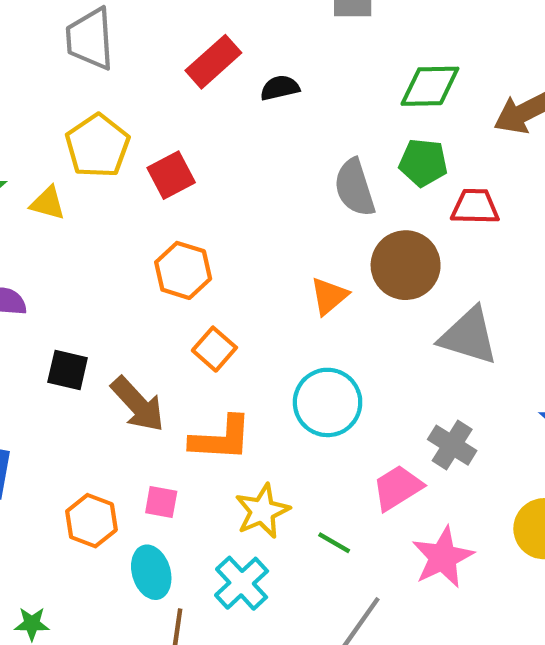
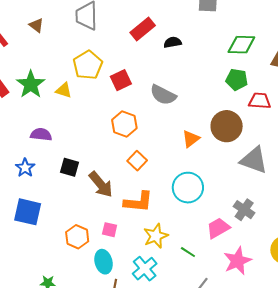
gray semicircle: (355, 188) -> (163, 95), moved, turned -48

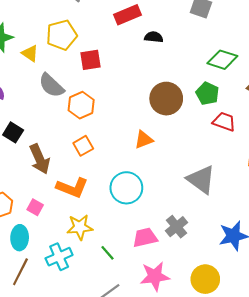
gray semicircle: (163, 95) -> (51, 85), moved
brown circle: (227, 126) -> (166, 99), moved

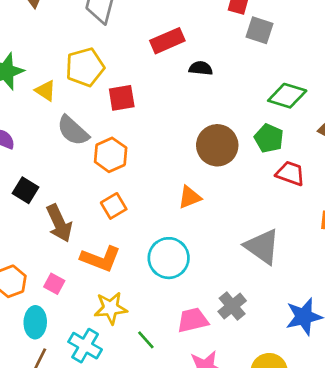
cyan cross: (59, 257) -> (85, 346), turned -35

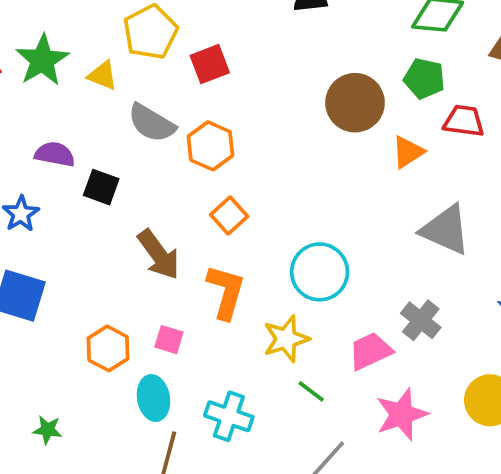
black square: (25, 190) -> (101, 187), moved
orange triangle: (190, 197) -> (408, 152), moved
orange L-shape: (101, 259) -> (226, 292), turned -84
yellow star: (111, 308) -> (286, 339), moved

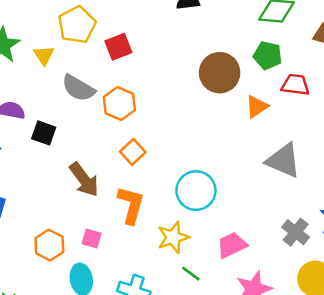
yellow triangle: (103, 75) -> (44, 55), turned 35
gray cross: (421, 320) -> (296, 232), moved

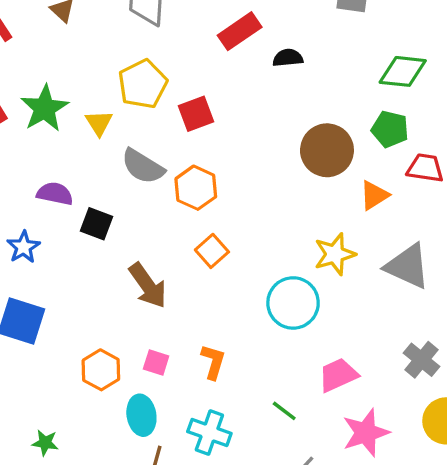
orange L-shape: (131, 205) -> (213, 362), moved, size x0.7
yellow star: (173, 237) -> (335, 254), moved

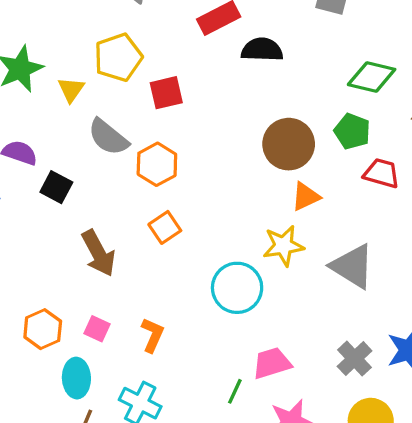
black semicircle: (288, 58) -> (262, 50), size x1.4
orange triangle: (374, 195) -> (306, 197), moved
green line: (284, 411) -> (235, 391), moved, turned 70

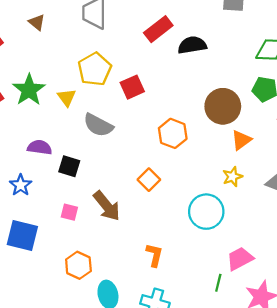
orange hexagon: (157, 164) -> (173, 133), moved
yellow star: (283, 246) -> (232, 177), size x0.7
pink square: (97, 329) -> (69, 212), moved

